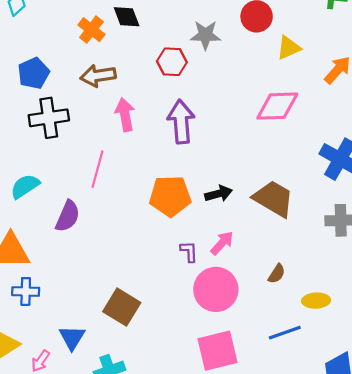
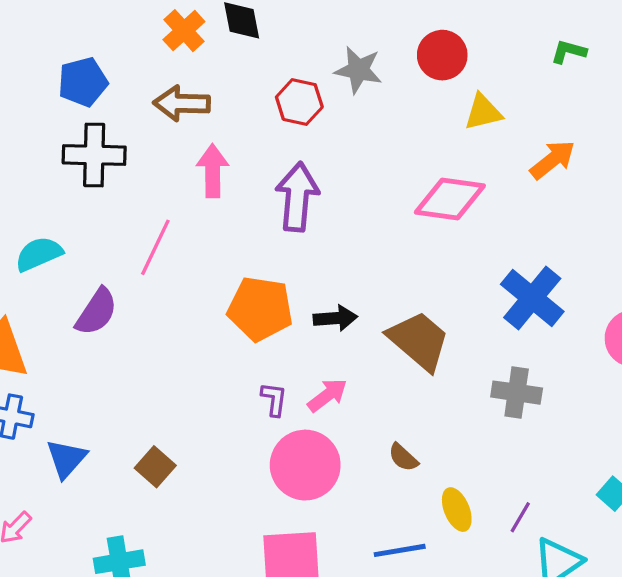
brown semicircle: (277, 274) -> (403, 457), turned 90
yellow ellipse: (316, 301) -> (457, 510), turned 60
brown square: (122, 307) -> (155, 467), size x0.7
blue triangle: (72, 337) -> (66, 459), moved

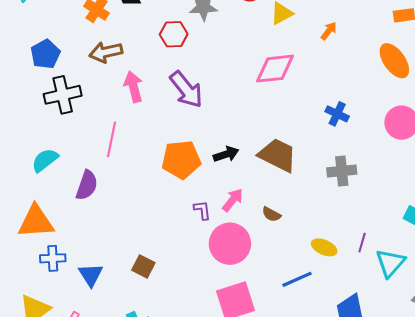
orange arrow: (553, 160) -> (329, 31), size x0.7
purple arrow: (297, 197) -> (186, 90), turned 150
blue cross: (532, 298) -> (337, 114), size x0.6
brown semicircle: (403, 457) -> (271, 214), moved
yellow ellipse: (457, 510) -> (324, 247), turned -30

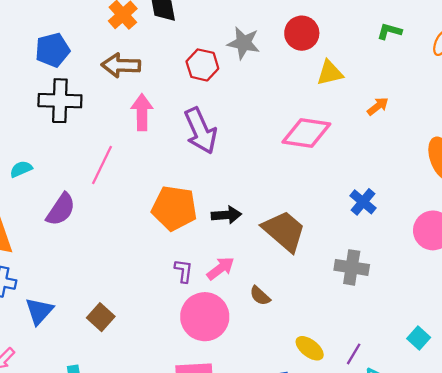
cyan semicircle: (45, 160) -> (21, 169), size x0.7

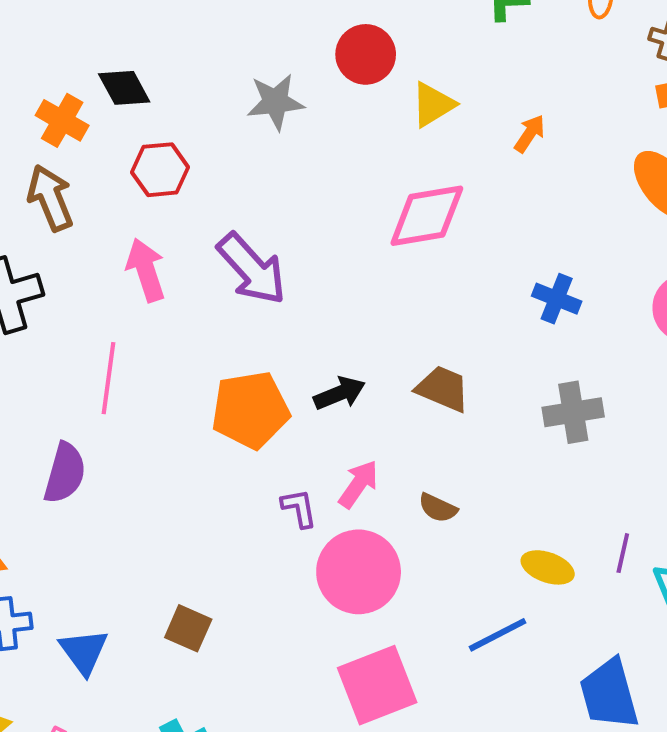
brown arrow: (121, 65) -> (50, 198), moved, turned 84
red hexagon: (202, 65) -> (160, 170), moved
brown trapezoid: (284, 231) -> (443, 389), size x0.7

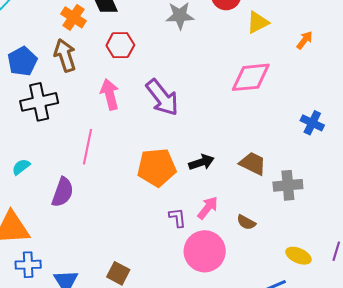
gray cross: (573, 412) -> (288, 185), moved

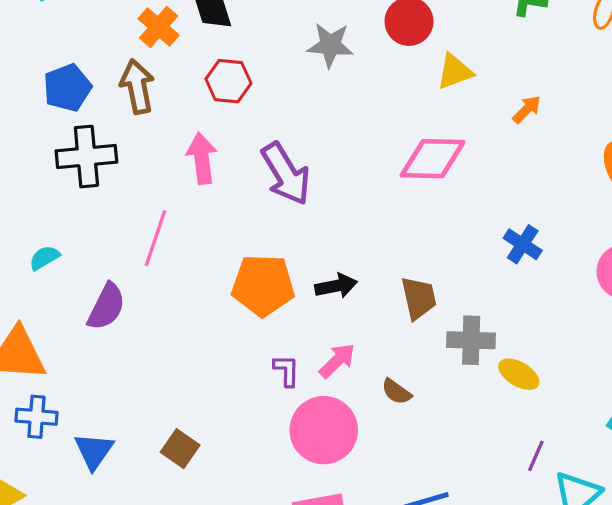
brown trapezoid: (253, 163) -> (419, 298), turned 44
yellow ellipse: (298, 256) -> (519, 374), moved

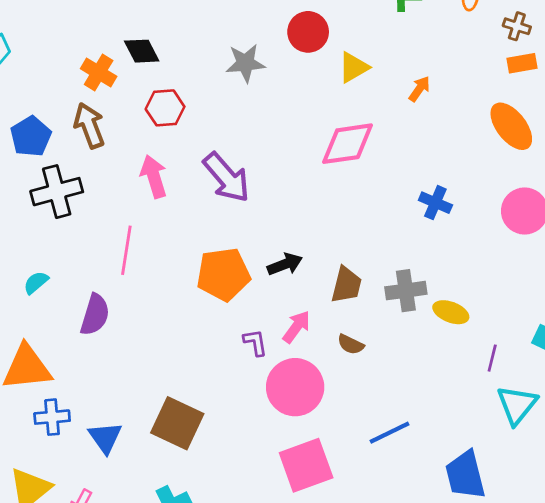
brown trapezoid: (419, 298) -> (346, 285), moved, turned 36
brown square: (180, 449) -> (177, 423), size x1.6
purple line: (536, 456) -> (492, 358), moved

